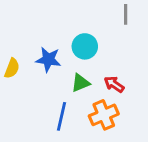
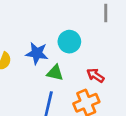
green triangle: (80, 83) -> (55, 73), moved, turned 36

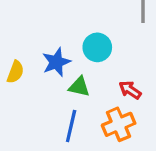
blue star: (37, 53) -> (56, 62), turned -30

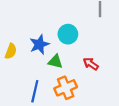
orange cross: (119, 124) -> (66, 88), moved
blue line: (71, 126) -> (35, 91), moved

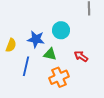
blue star: (39, 44) -> (36, 39), turned 30
blue line: (35, 91) -> (26, 66), moved

